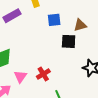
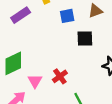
brown triangle: (80, 25) -> (95, 11), moved

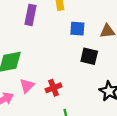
purple rectangle: (21, 15) -> (30, 15), turned -60

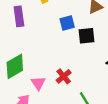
blue square: (77, 29) -> (67, 23), moved

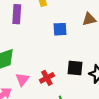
black square: (87, 36) -> (75, 68), moved

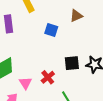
blue square: (60, 29) -> (51, 30), turned 32

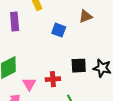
red cross: (48, 77) -> (53, 79), turned 32

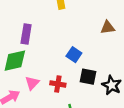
purple rectangle: (15, 22) -> (26, 34), moved
blue square: (59, 30) -> (74, 55), moved

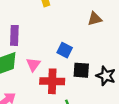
pink triangle: (32, 83) -> (33, 64), moved
red cross: (58, 84) -> (52, 81), size x1.5

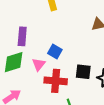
blue square: (65, 50) -> (55, 52), moved

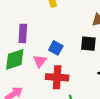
black square: (83, 72) -> (88, 44), moved

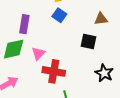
blue square: (56, 48) -> (59, 15), moved

